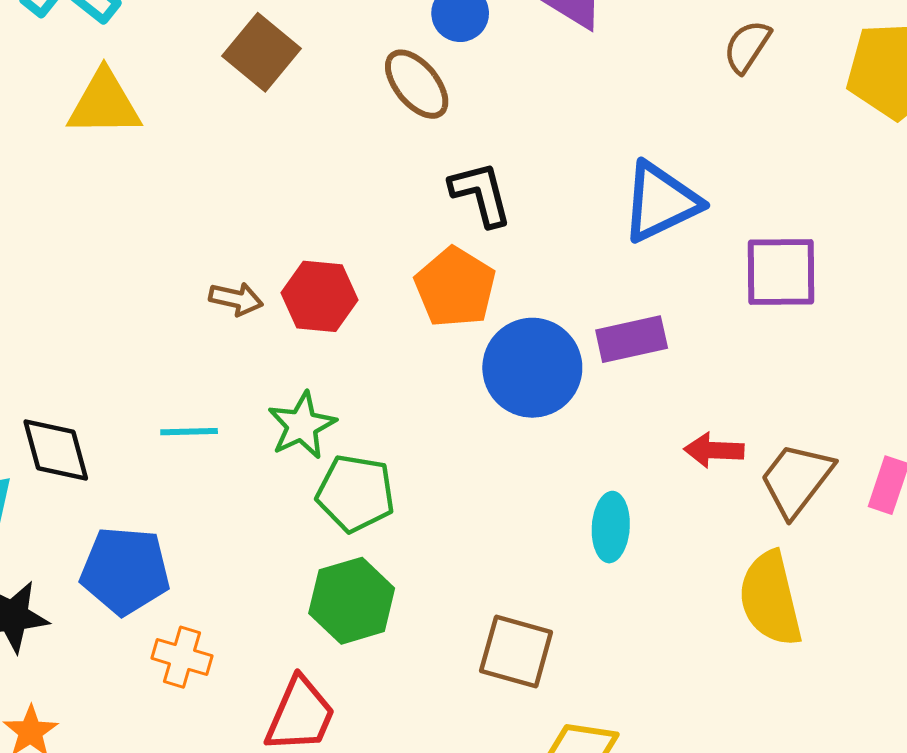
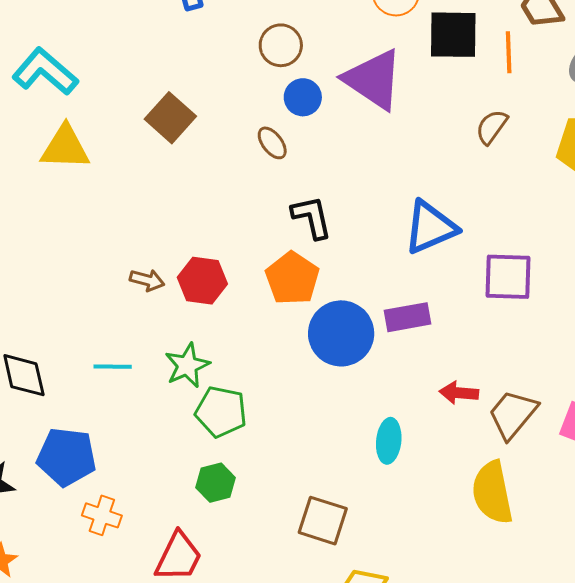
brown ellipse: (417, 84) -> (272, 143), size x0.7
green hexagon: (352, 601) -> (216, 483), size x0.7

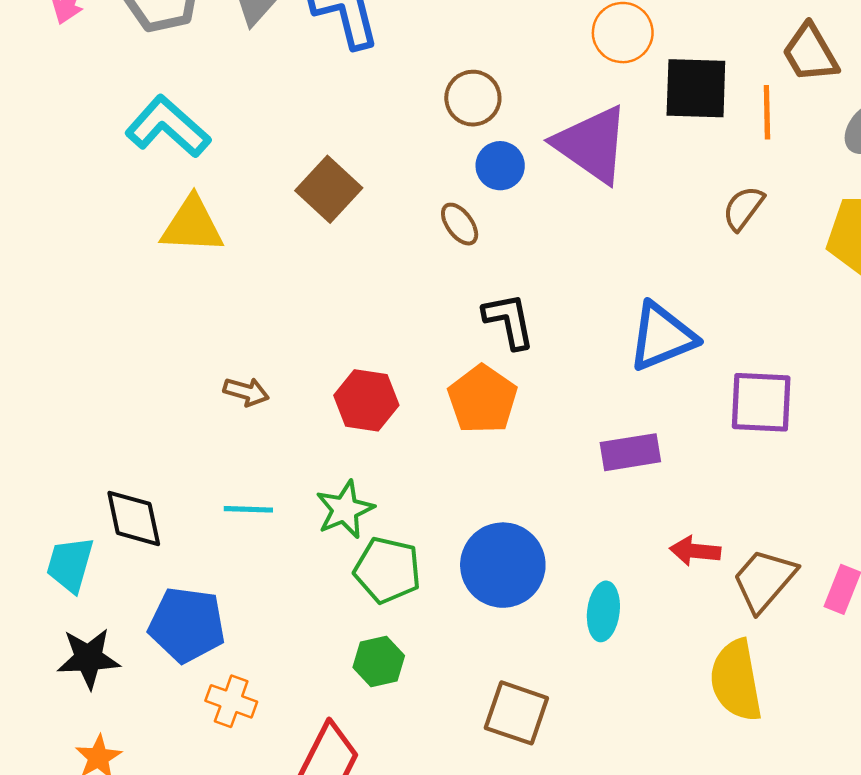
brown arrow: (147, 280) -> (246, 392), moved
blue circle: (341, 333) -> (503, 565), moved

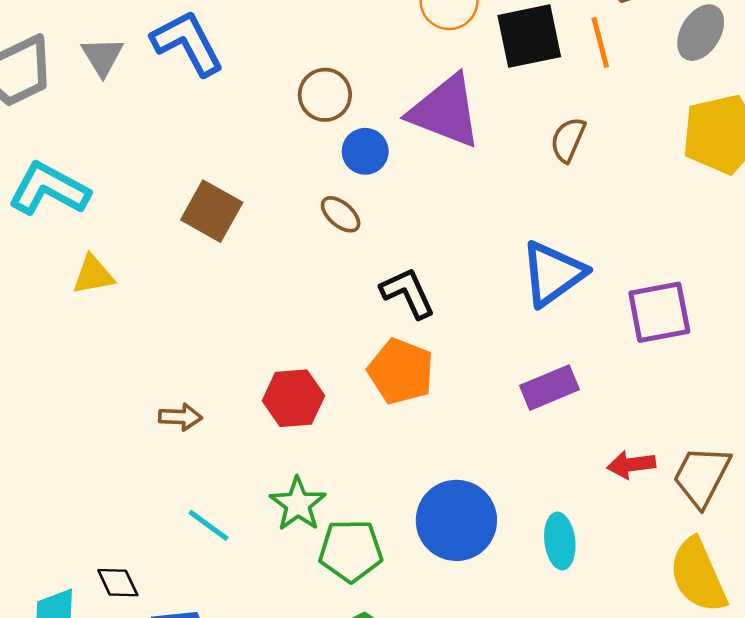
brown semicircle: (743, 208) -> (568, 140), moved
yellow triangle: (192, 225) -> (93, 275), size x0.7
cyan line: (248, 509) -> (208, 525), turned 48
black diamond: (134, 518) -> (118, 583), moved, size x0.7

